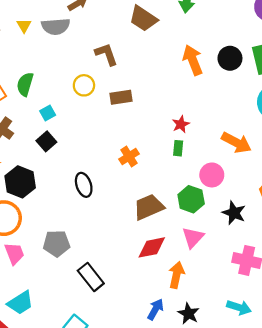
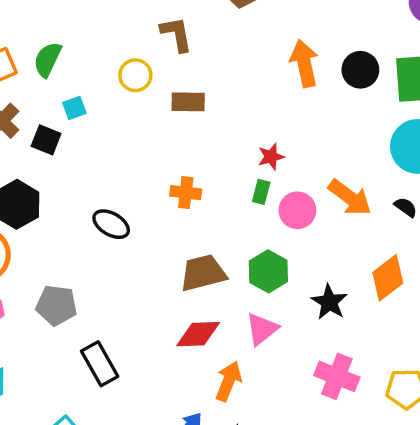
black square: (46, 141) -> (46, 140), moved, turned -36
orange cross: (129, 156) -> (186, 193), turned 30
pink circle: (212, 175) -> (297, 210), moved
black ellipse: (84, 185) -> (111, 224), turned -50

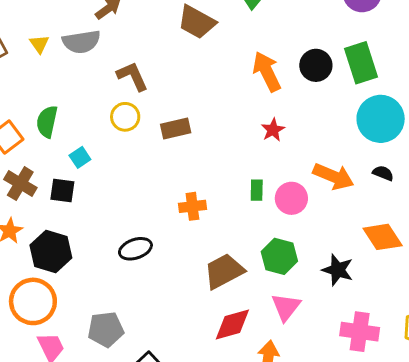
brown L-shape: (176, 34) -> (132, 76), moved
red star: (271, 157) -> (273, 130), moved
black ellipse: (111, 224) -> (135, 249), turned -36
orange diamond: (388, 278) -> (383, 237), turned -72

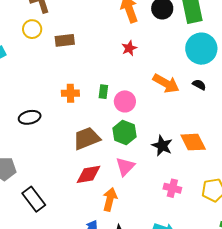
green rectangle: (257, 190) -> (103, 92), moved
pink circle: (291, 198) -> (125, 101), moved
orange diamond: (383, 237) -> (193, 142), moved
pink cross: (360, 332) -> (172, 188), size x0.7

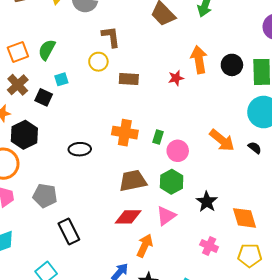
red star: (129, 48) -> (176, 78), moved
orange cross: (70, 93) -> (125, 133), size x1.4
orange diamond: (193, 142) -> (244, 218), moved

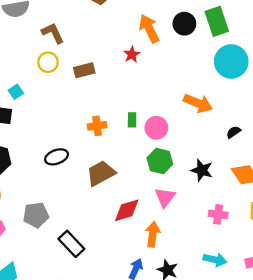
orange cross: (125, 133) -> (97, 126), size x0.7
black semicircle: (255, 148) -> (233, 132), moved, turned -56
brown trapezoid: (133, 181) -> (101, 173), moved

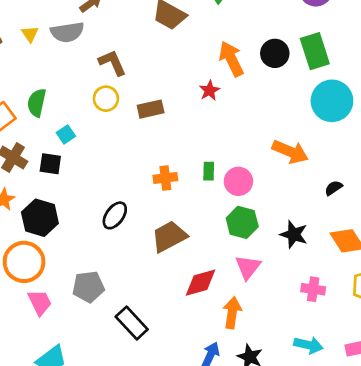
black ellipse: (57, 157) -> (115, 215), turned -35

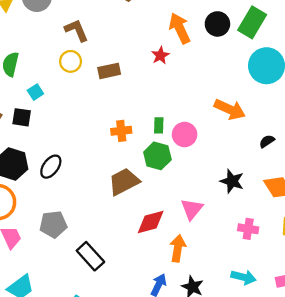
green rectangle: (315, 51) -> (252, 22), turned 48
black ellipse: (115, 215) -> (51, 167), moved
green hexagon: (242, 222) -> (157, 156), moved

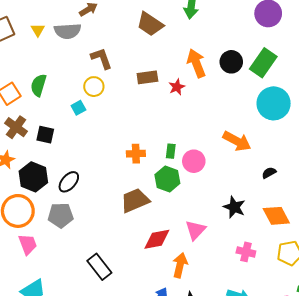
brown rectangle: (109, 71) -> (147, 77), moved
cyan square: (35, 92) -> (78, 108), moved
gray pentagon: (53, 224) -> (61, 215), moved

